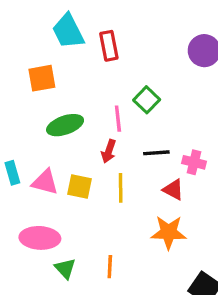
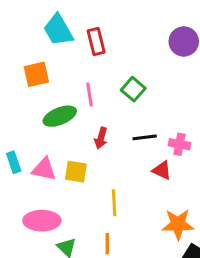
pink line: (118, 119) -> (90, 94), moved
yellow line: (121, 188) -> (114, 203), moved
orange star: (169, 232) -> (178, 224), moved

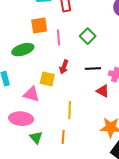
orange square: (36, 74) -> (39, 25), moved
green ellipse: (60, 116) -> (23, 50), moved
pink triangle: (44, 169) -> (31, 94), moved
yellow square: (76, 172) -> (47, 79), moved

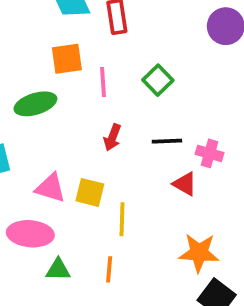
yellow square: (47, 79) -> (90, 192), moved
green triangle: (36, 137) -> (58, 270), turned -48

